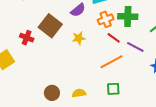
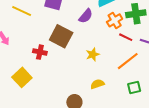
yellow star: (79, 38) -> (93, 54), moved
yellow semicircle: (79, 93) -> (97, 84), moved

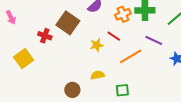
red line: (126, 37) -> (114, 36), moved
green square: (134, 88) -> (122, 90), moved

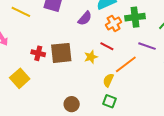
brown square: (68, 23) -> (61, 53), moved, turned -35
yellow semicircle: (97, 75) -> (108, 80), moved, turned -48
green square: (122, 90) -> (109, 101), moved, turned 32

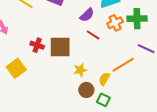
red line: (107, 46) -> (93, 35), moved
yellow star: (91, 57) -> (80, 70), moved
brown circle: (72, 104) -> (86, 90), moved

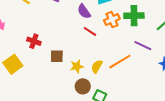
purple semicircle: (87, 15) -> (84, 11), turned 98
brown square: (60, 47) -> (57, 56), moved, size x0.6
yellow semicircle: (104, 79) -> (97, 66), moved

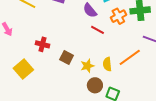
brown square: (57, 56) -> (67, 57), turned 32
yellow semicircle: (97, 66) -> (107, 64), turned -32

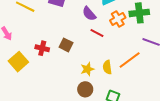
brown square: (67, 57) -> (66, 45), moved
yellow square: (23, 69) -> (18, 62), moved
brown circle: (95, 85) -> (85, 89), moved

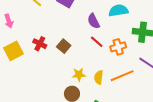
orange cross: (118, 19) -> (118, 47), moved

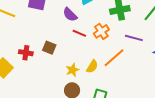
yellow semicircle: (99, 77) -> (92, 67), turned -136

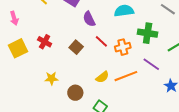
purple semicircle: (70, 15) -> (89, 19), moved
brown square: (49, 48) -> (76, 47), moved
yellow star: (73, 70) -> (51, 78), moved

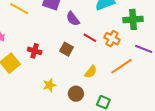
orange cross: (123, 47) -> (112, 39), turned -35
yellow semicircle: (102, 77) -> (91, 72), moved

